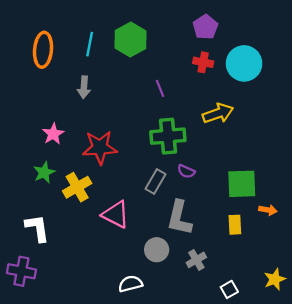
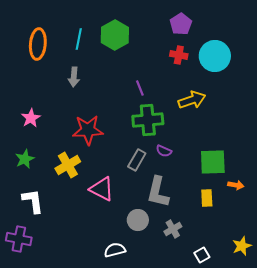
purple line: (160, 88) -> (140, 88), moved
pink star: (53, 134) -> (31, 118), moved
green star: (44, 172) -> (25, 159), moved

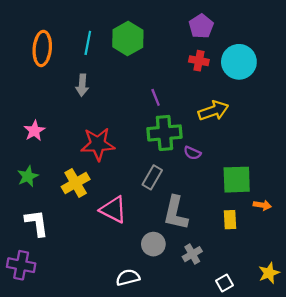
purple semicircle: (164, 151) -> (192, 153), moved

